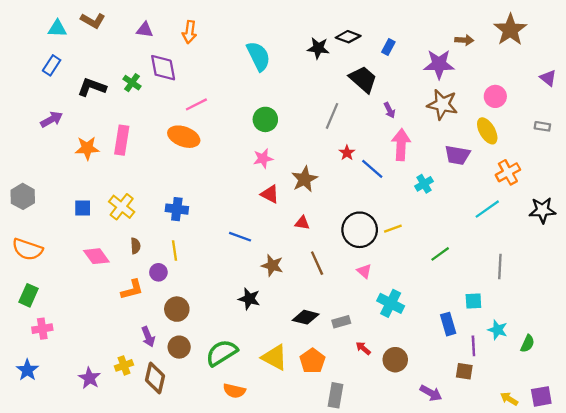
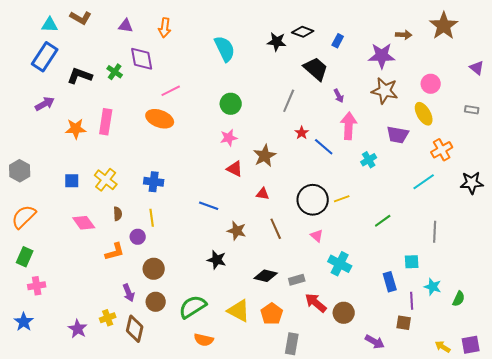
blue rectangle: (52, 65) -> (45, 57), size x1.6
orange semicircle: (27, 249) -> (24, 217), turned 116
red arrow: (363, 348) -> (316, 303), size x1.6

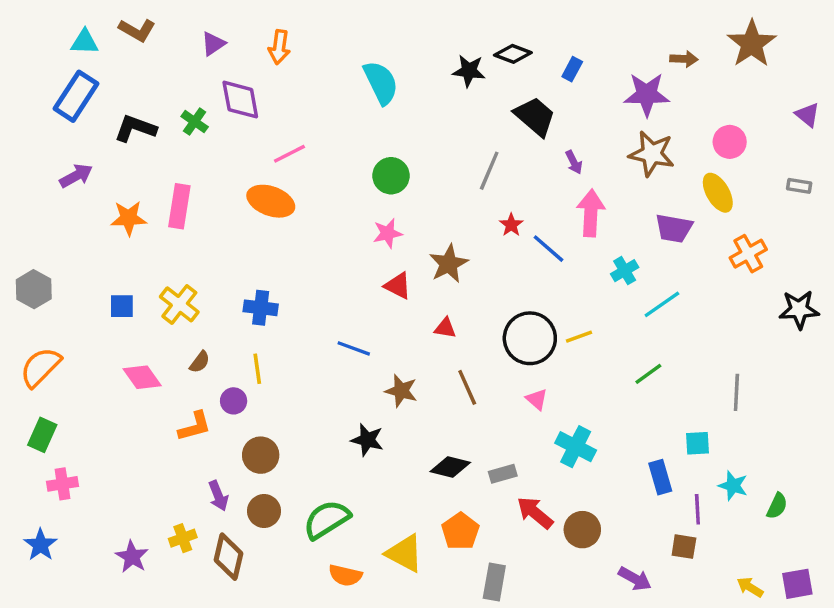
purple triangle: (126, 26) -> (213, 44), turned -42
cyan line: (424, 182) -> (662, 304), moved
brown semicircle: (118, 214) -> (200, 362), turned 40
yellow triangle: (239, 311) -> (405, 553), moved

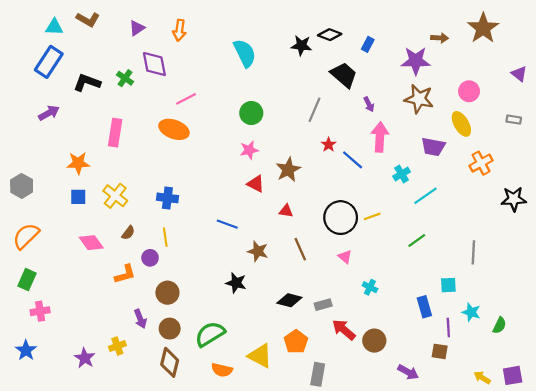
orange star: (129, 218) -> (78, 163), moved
cyan cross: (576, 447) -> (370, 287), size x0.6
brown diamond: (228, 557) -> (170, 362), moved

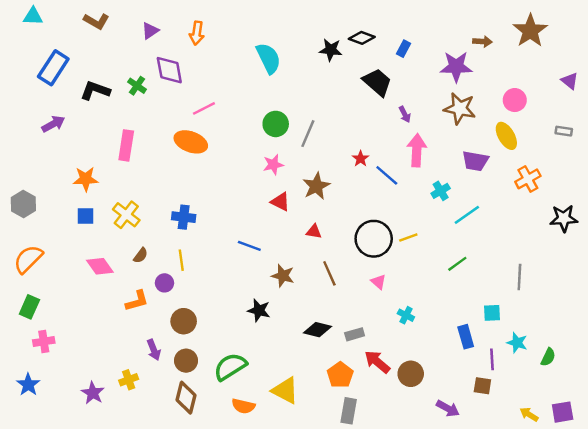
cyan triangle: (54, 27) -> (33, 16), moved
gray line: (314, 110) -> (308, 134), moved
orange pentagon: (296, 342) -> (340, 375), moved

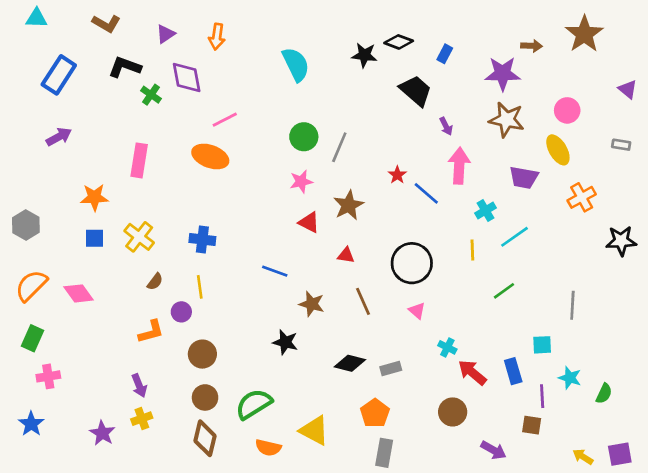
black L-shape: (95, 90) -> (125, 67), moved
yellow line: (408, 238) -> (472, 250), moved, turned -72
pink diamond: (100, 266) -> (79, 293), moved
purple arrow: (154, 350) -> (139, 386), moved
red arrow: (377, 362) -> (472, 372), moved

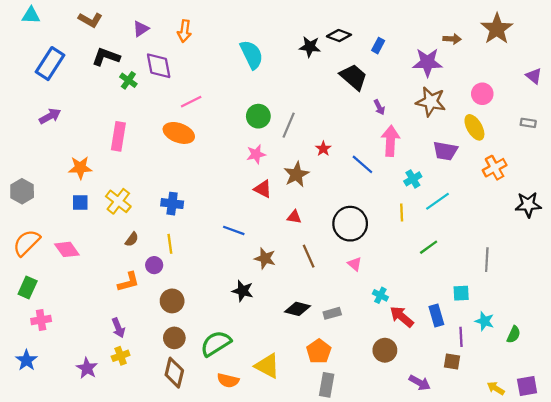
red star: (397, 175) -> (323, 149), moved

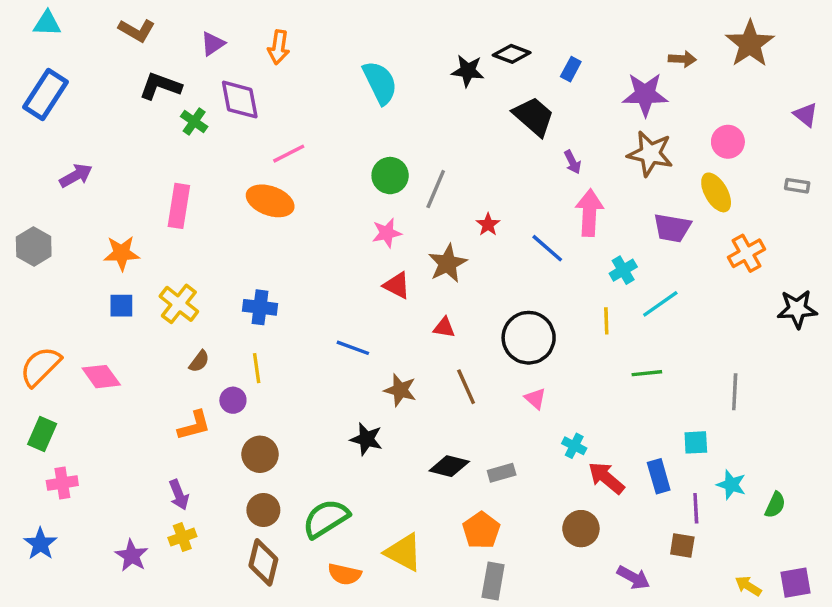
blue rectangle: (50, 64) -> (45, 94), moved
gray hexagon: (22, 191) -> (34, 246), moved
green line: (429, 247) -> (647, 373), turned 30

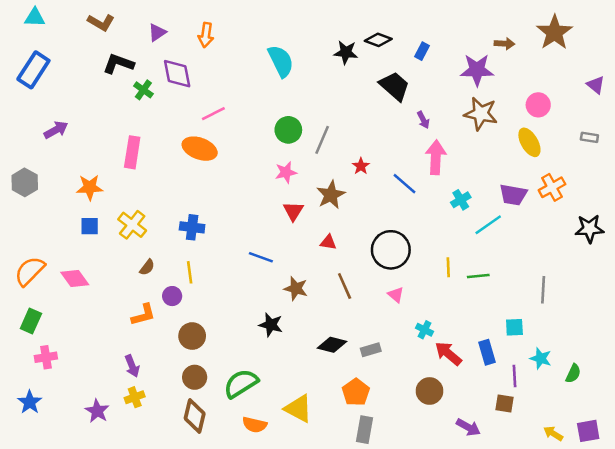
purple trapezoid: (672, 228) -> (513, 195), moved
red triangle: (397, 285) -> (293, 211), turned 35
yellow line: (606, 321) -> (448, 267), moved

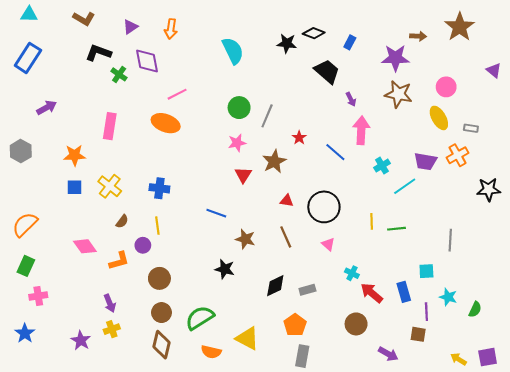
gray rectangle: (589, 137) -> (471, 128), moved
red triangle: (328, 242) -> (287, 201), moved
pink diamond: (75, 279) -> (85, 246), moved
black diamond: (332, 345) -> (275, 286), turned -40

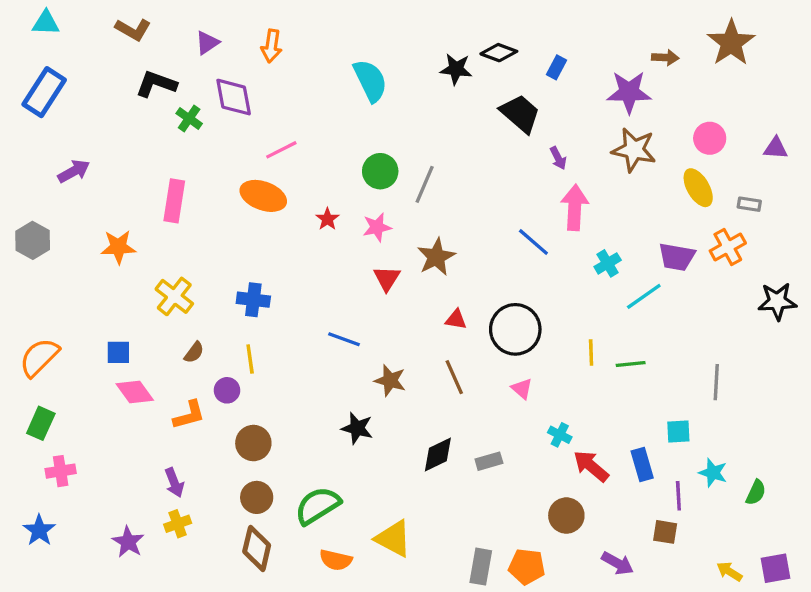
purple triangle: (494, 70) -> (776, 148), moved, turned -35
red star: (299, 138) -> (327, 219), moved
blue square: (75, 187) -> (118, 352), moved
orange pentagon: (295, 325) -> (527, 567), moved, turned -30

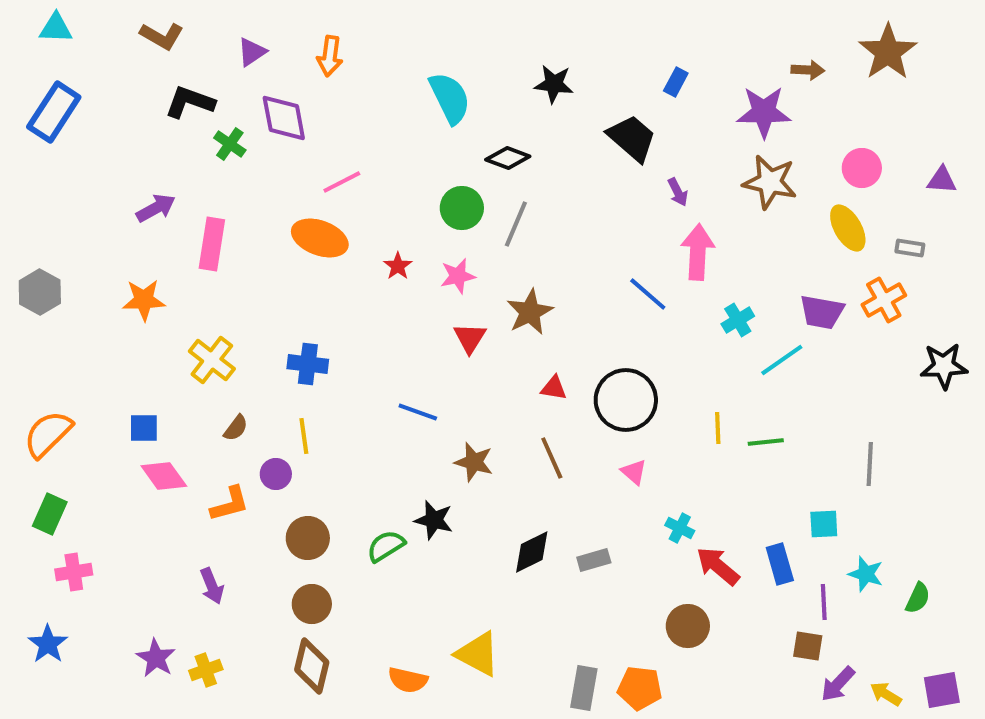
black diamond: (499, 53) -> (508, 158), moved
purple arrow: (74, 171) -> (156, 208), moved
green semicircle: (318, 506) -> (386, 546), moved, size x0.7
yellow cross: (178, 524) -> (206, 670), moved
purple arrow: (617, 563) -> (838, 684), moved, turned 104

